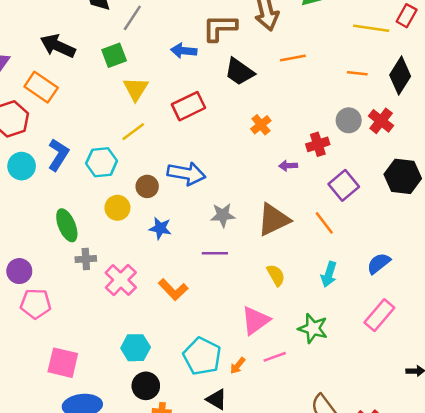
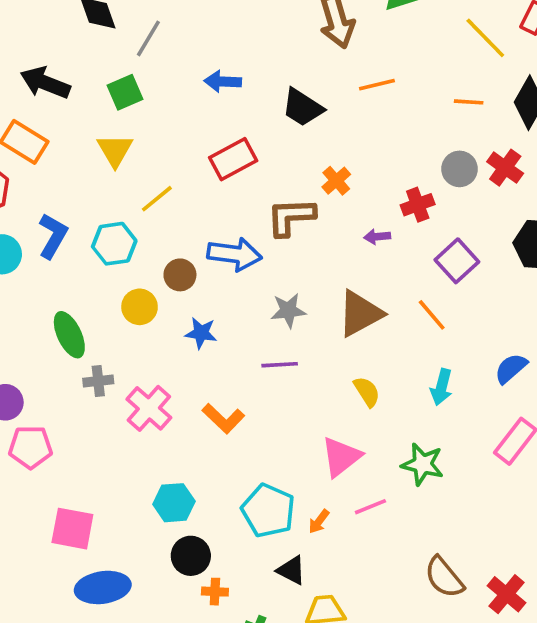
brown L-shape: (220, 28) -> (291, 217), moved
yellow line: (371, 28) -> (485, 38), turned 40
yellow triangle: (136, 89) -> (115, 150), moved

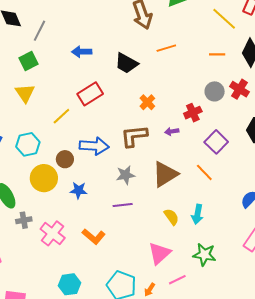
yellow line: (157, 199) -> (61, 116), moved
brown L-shape: (291, 217) -> (134, 136), moved
yellow circle: (140, 307) -> (44, 178), size x1.4
cyan arrow: (441, 387) -> (197, 214), moved

